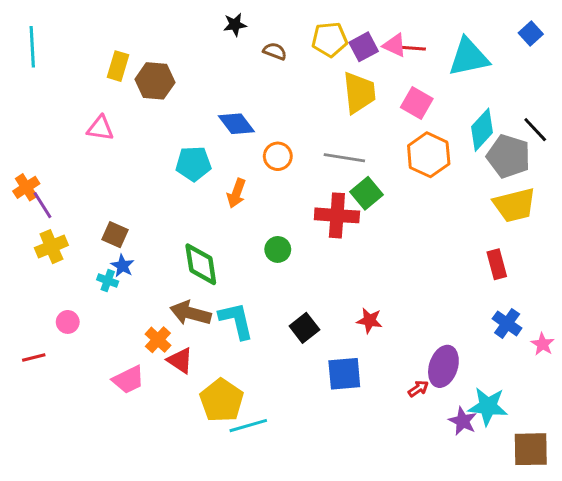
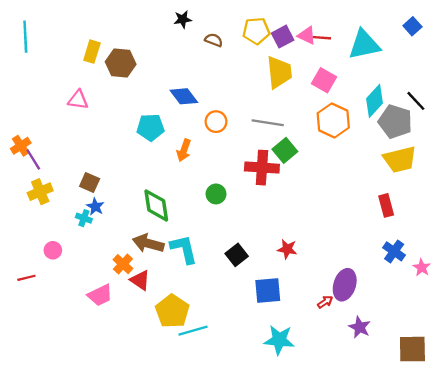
cyan star: (488, 406) -> (279, 340), moved

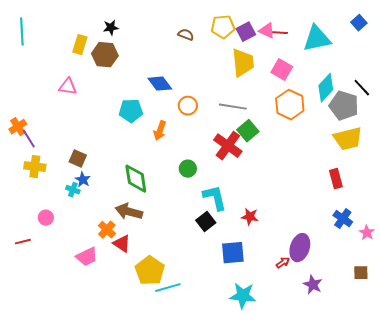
black star: (183, 19) -> (111, 28), moved
red cross: (262, 168) -> (228, 146), turned 32
yellow cross: (40, 192) -> (35, 167), turned 30
cyan L-shape: (184, 249) -> (215, 198), moved
brown square: (412, 349) -> (361, 273), moved, size x0.6

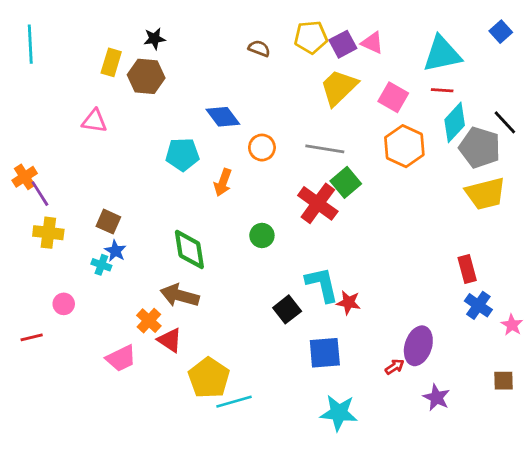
red line: (280, 33) -> (442, 90), moved
yellow trapezoid: (243, 63) -> (339, 87), turned -128
red rectangle: (336, 179) -> (467, 269), moved
cyan L-shape: (215, 198) -> (322, 284), moved

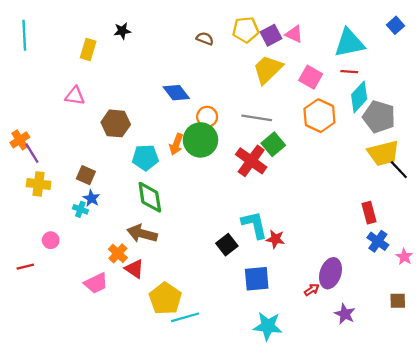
brown hexagon: (146, 76) -> (116, 123), moved
black line: (505, 122) -> (399, 170), moved
cyan pentagon: (182, 154) -> (145, 158), moved
green circle: (262, 235) -> (200, 140), moved, size x1.8

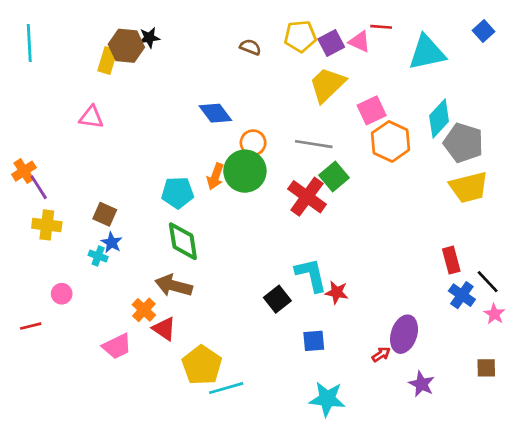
red line: (349, 72) -> (381, 27), moved
pink square: (311, 77) -> (372, 110), moved, turned 35
brown hexagon: (116, 123) -> (126, 46), moved
black line: (399, 170) -> (488, 282), moved
blue square: (257, 279) -> (314, 341), size x0.7

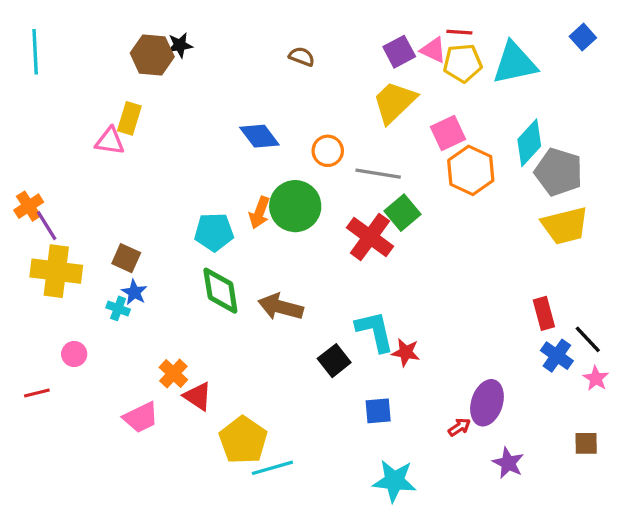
yellow pentagon: (300, 36) -> (463, 63), moved
yellow rectangle: (107, 61) -> (129, 118), moved
orange circle: (253, 143) -> (328, 151), moved
yellow cross: (47, 225) -> (56, 271), size x1.4
brown arrow: (174, 286) -> (281, 307), moved

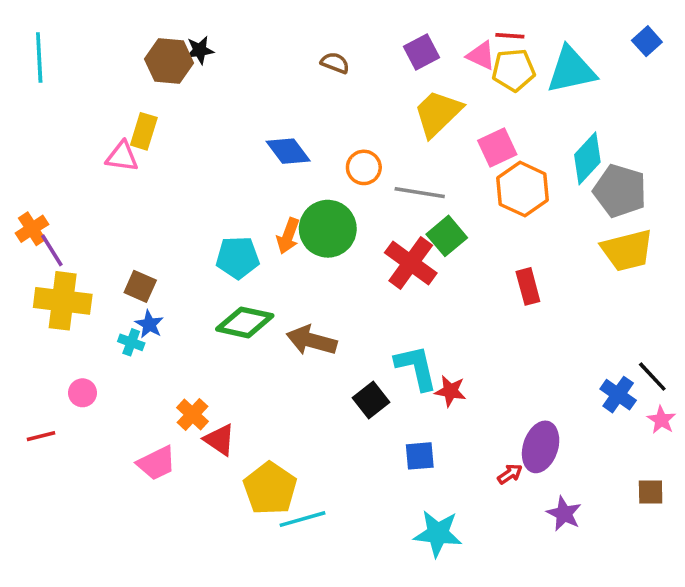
purple square: (399, 52) -> (422, 52), moved
green diamond: (220, 291) -> (245, 322), turned -69
red rectangle: (544, 313) -> (528, 286), moved

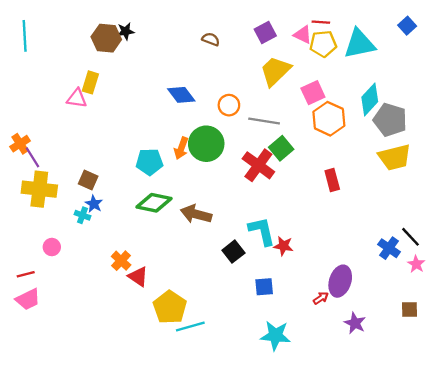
pink trapezoid: (156, 463) -> (28, 299), moved

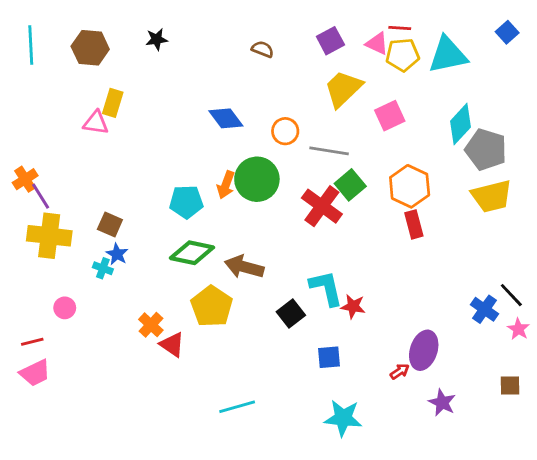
brown hexagon: (106, 38) -> (90, 48), moved
orange hexagon: (329, 119) -> (410, 186), moved
yellow pentagon: (170, 307) -> (212, 306), moved

